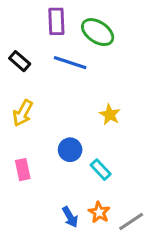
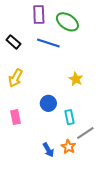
cyan rectangle: (101, 170) -> (70, 117), turned 32
gray line: (131, 222) -> (85, 133), moved

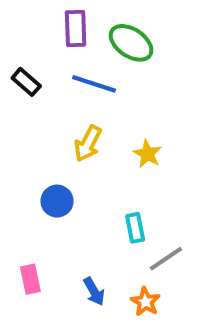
yellow arrow: (16, 78) -> (88, 144), moved
blue circle: (48, 103) -> (57, 201), moved
pink rectangle: (16, 117) -> (30, 279), moved
orange star: (68, 147) -> (145, 302), moved

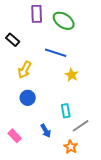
blue line: (94, 84) -> (56, 53), moved
yellow arrow: (88, 144) -> (25, 70), moved
pink rectangle: (30, 279) -> (15, 136), turned -32
blue arrow: (94, 292) -> (46, 131), moved

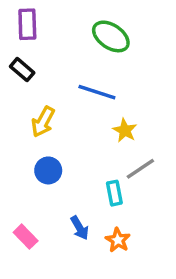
purple rectangle: (37, 14) -> (27, 24), moved
gray line: (81, 126) -> (140, 169), moved
orange star: (71, 147) -> (118, 240), moved

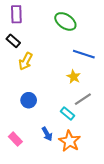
blue line: (97, 92) -> (84, 54), moved
yellow arrow: (43, 122) -> (26, 61), moved
cyan rectangle: (114, 193) -> (67, 113), turned -40
orange star: (118, 240) -> (70, 141), size x1.5

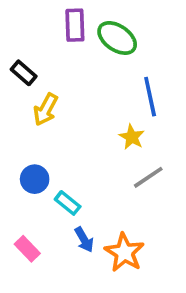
purple rectangle: (16, 14) -> (75, 25), moved
blue line: (84, 54) -> (150, 97), turned 60
blue circle: (29, 100) -> (35, 179), moved
cyan rectangle: (67, 113) -> (68, 203), moved

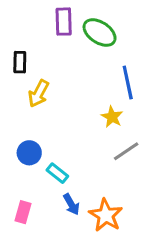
black rectangle: (24, 73) -> (20, 62), turned 50
pink rectangle: (27, 249) -> (23, 212), turned 60

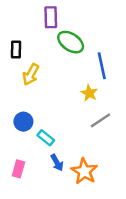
green ellipse: (100, 33) -> (71, 42), moved

